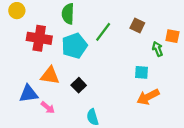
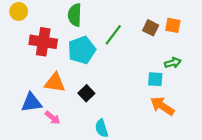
orange square: (172, 36) -> (173, 25), moved
green arrow: (158, 49) -> (173, 63), moved, turned 96
orange arrow: (148, 97) -> (162, 106), turned 60

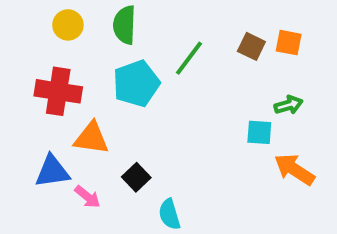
yellow circle: (19, 11) -> (68, 25), moved
red cross: (43, 42) -> (58, 91), moved
black square: (86, 93) -> (136, 177), moved
orange arrow: (162, 106) -> (294, 169), moved

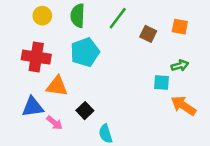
brown square: (251, 46) -> (148, 34), moved
green line: (189, 58) -> (118, 18), moved

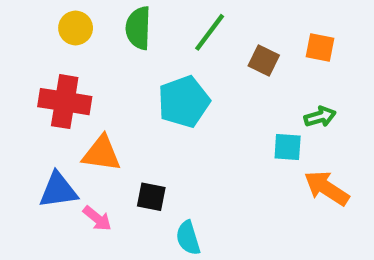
cyan pentagon: (85, 52) -> (184, 102), moved
black square: (85, 111) -> (151, 197), turned -35

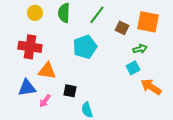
orange square: (320, 47) -> (148, 22), size x1.6
green arrow: (320, 117) -> (140, 49), moved
cyan square: (288, 147) -> (133, 68), turned -32
pink arrow: (97, 218) -> (45, 101), turned 88

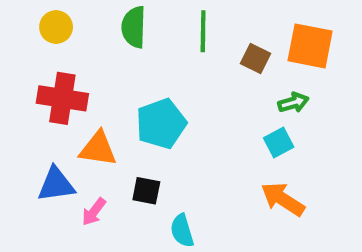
yellow circle: (35, 13) -> (56, 27), moved
green line: (97, 15) -> (203, 31), turned -36
cyan pentagon: (85, 47) -> (161, 124), moved
orange arrow: (151, 87) -> (283, 199), moved

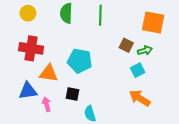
brown square: (256, 59) -> (126, 45), moved
cyan pentagon: (161, 124) -> (80, 61), turned 30
pink arrow: (94, 212) -> (47, 104), turned 128

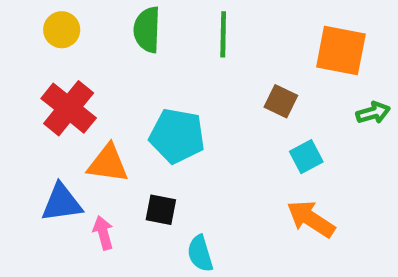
red cross: (31, 48) -> (69, 108), turned 30
green arrow: (145, 50) -> (373, 113), moved

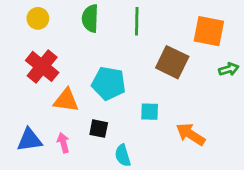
brown square: (281, 101) -> (172, 62), size x1.6
cyan square: (306, 157) -> (150, 112), moved, turned 30
blue triangle: (62, 203) -> (29, 140), moved

